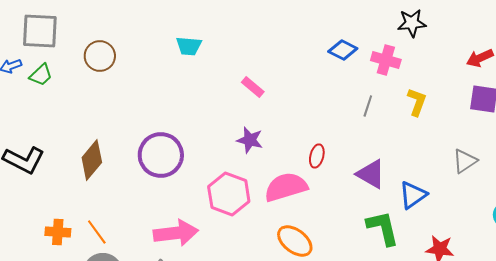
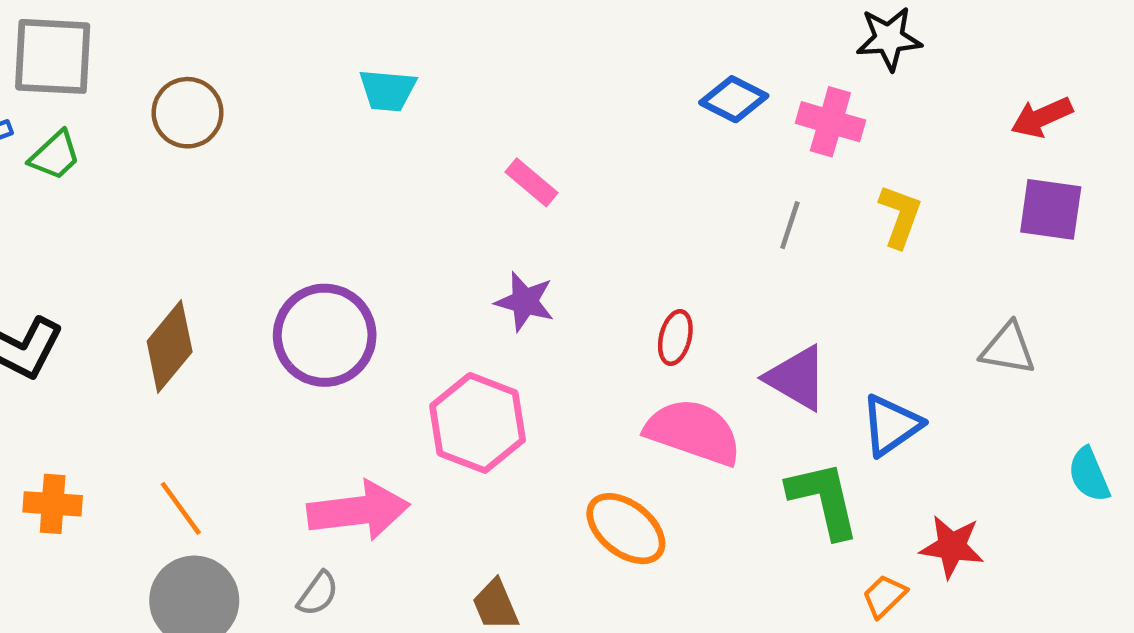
gray triangle: (465, 161) -> (1008, 349), turned 44
pink semicircle: (286, 187) -> (693, 432), moved, turned 36
orange cross: (58, 232) -> (53, 504), moved

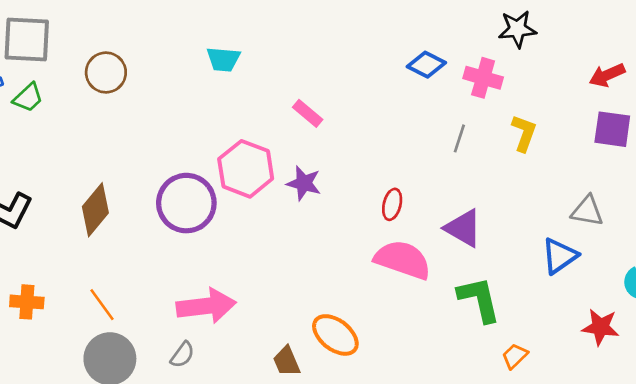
pink hexagon: (478, 423) -> (246, 169), moved
blue triangle: (891, 425) -> (560, 256), moved
orange ellipse: (626, 529) -> (335, 335), moved
red star: (952, 547) -> (600, 327), moved

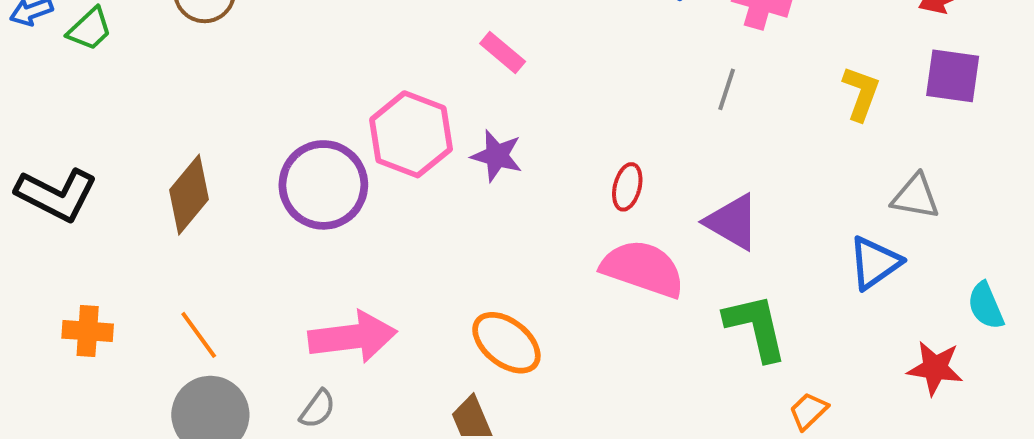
yellow L-shape: (524, 133) -> (861, 93), moved
orange ellipse: (335, 335) -> (506, 343), moved

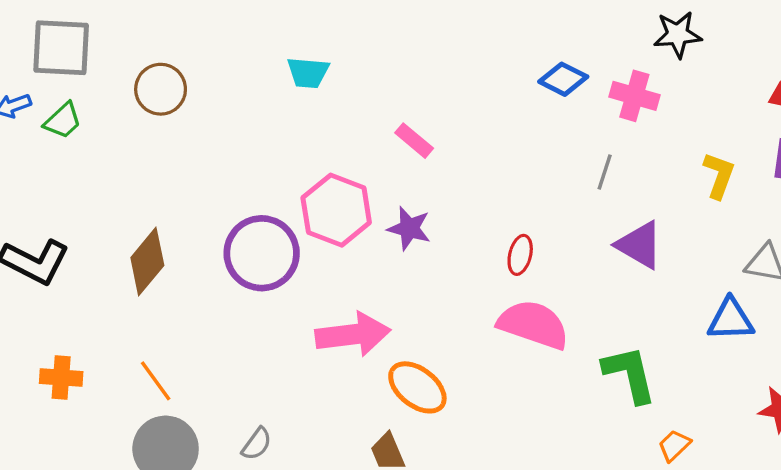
purple triangle: (732, 222) -> (639, 245), moved
blue triangle: (875, 263) -> (731, 320), turned 33
pink arrow: (353, 337) -> (353, 334), moved

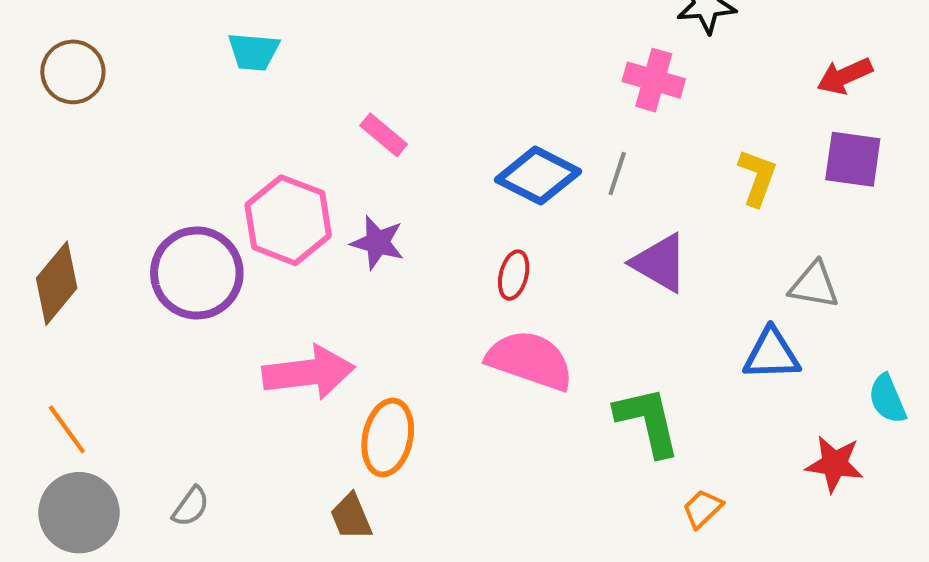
blue diamond: (563, 79) -> (538, 176), moved, size x1.4
orange ellipse: (417, 387) -> (388, 438), turned 64

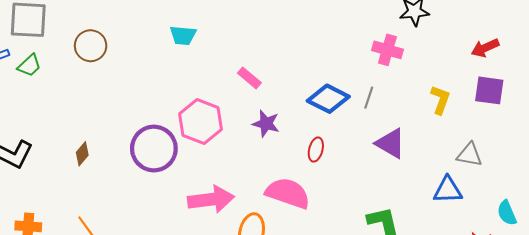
purple star: (378, 243) -> (266, 124), moved
brown diamond: (57, 283) -> (82, 154), size x0.6
pink semicircle: (530, 360) -> (288, 193), moved

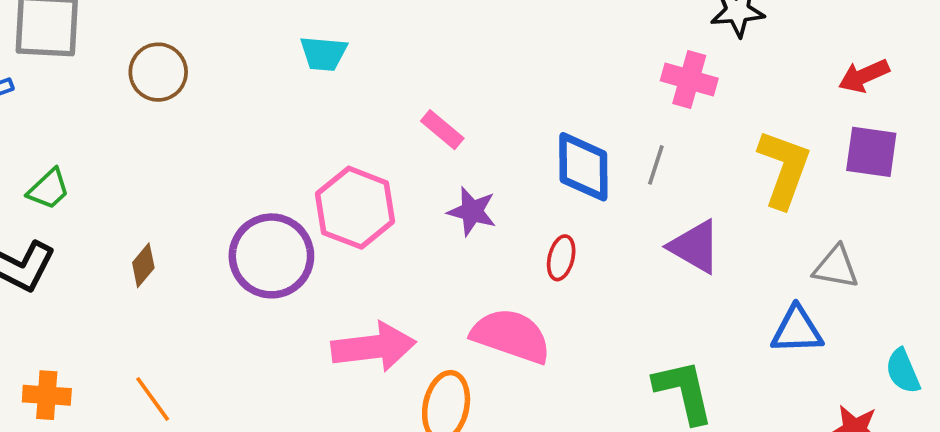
green trapezoid: (29, 65) -> (49, 189), moved
blue diamond: (328, 99) -> (583, 167), turned 63
yellow L-shape: (440, 100) -> (784, 169), size x1.5

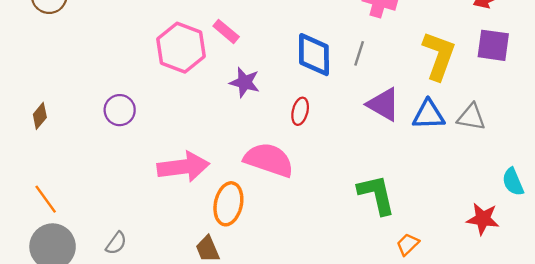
pink hexagon: (355, 208) -> (181, 48), moved
purple circle: (271, 256) -> (120, 110), size x0.6
blue triangle: (797, 330) -> (429, 115), moved

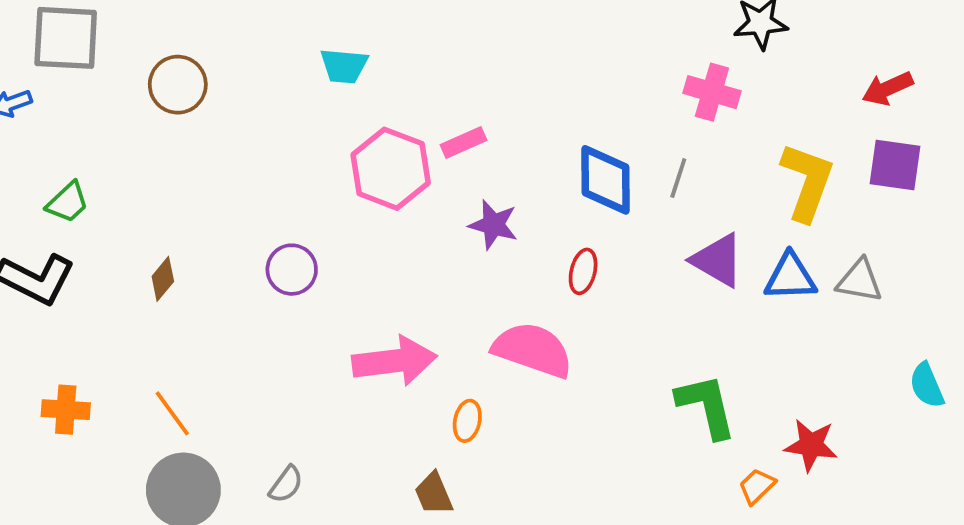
pink rectangle: (226, 31) -> (464, 143), turned -64
orange ellipse: (228, 204) -> (467, 421), size x0.6
red star: (483, 219) -> (811, 445), moved

